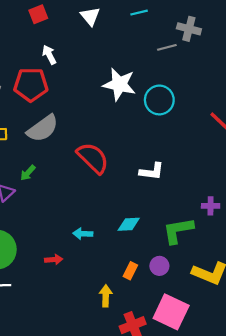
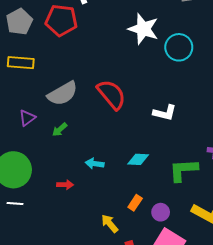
gray semicircle: (43, 128) -> (63, 94), moved
green arrow: (28, 173) -> (60, 130), moved
purple circle: (159, 266) -> (161, 212), moved
yellow arrow: (106, 296) -> (110, 223), turned -48

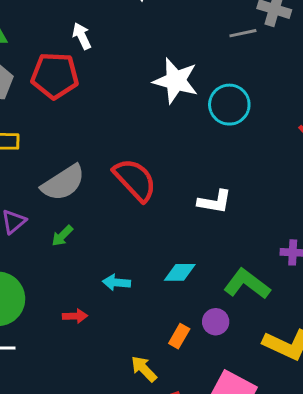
green L-shape: (183, 170) -> (247, 284), turned 44
purple circle: (161, 212) -> (216, 322), moved

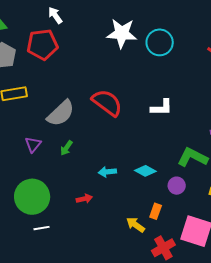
cyan diamond: (180, 272) -> (145, 171), moved, turned 40
orange rectangle: (179, 336) -> (156, 211), moved

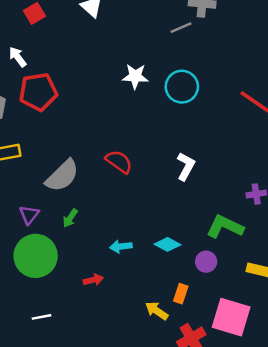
white arrow: (55, 15) -> (18, 57), moved
white star: (122, 33) -> (135, 76), size x0.7
red semicircle: (107, 103) -> (119, 162), size x0.7
white L-shape: (162, 107) -> (186, 166), turned -60
green circle: (32, 197) -> (36, 256), moved

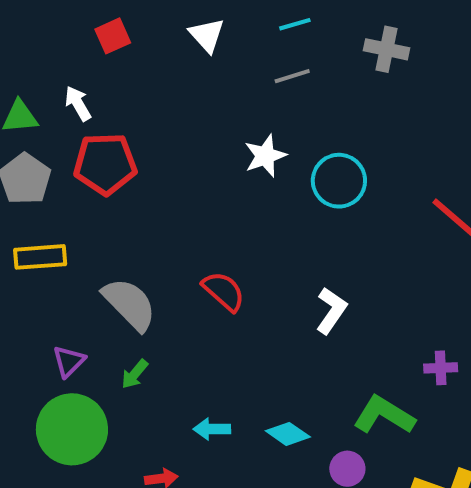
gray line: (181, 28) -> (292, 76), moved
white star: (135, 76) -> (265, 156), turned -30
gray semicircle: (62, 176) -> (129, 304), turned -96

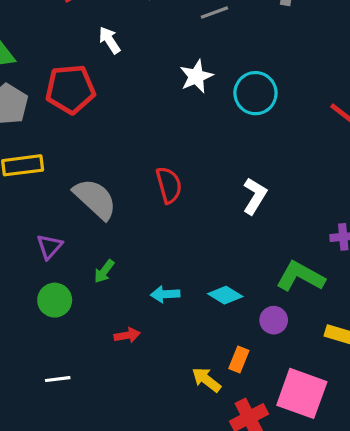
white arrow: (78, 104) -> (110, 40), moved
red semicircle: (224, 291) -> (169, 185), turned 36
green arrow: (135, 374) -> (104, 271), moved
green circle: (72, 429) -> (55, 300), size x0.6

